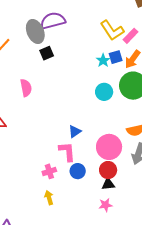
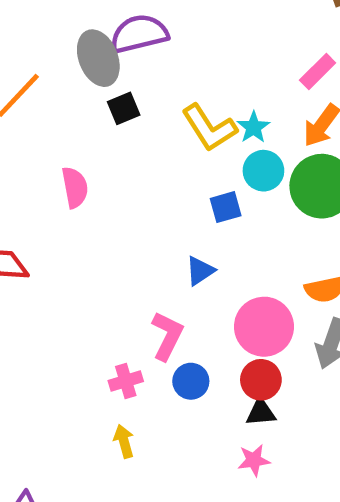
yellow L-shape: (112, 30) -> (209, 128), moved
blue square: (116, 57) -> (226, 207), moved
cyan circle: (104, 92) -> (263, 171), moved
blue triangle: (75, 131) -> (200, 271), moved
pink L-shape: (67, 152) -> (167, 336), turned 30

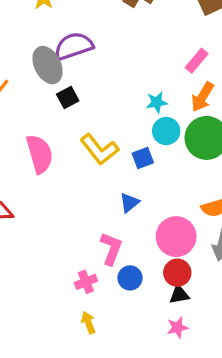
cyan star: (254, 127) -> (157, 102), turned 30
yellow L-shape: (209, 128) -> (99, 149), moved
pink semicircle: (75, 187) -> (40, 154), size x1.4

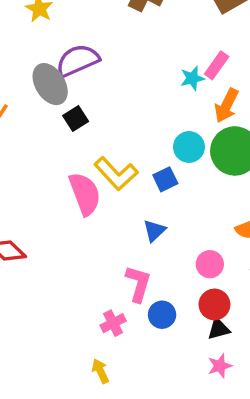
cyan star: (157, 102) -> (192, 78), moved
pink semicircle: (40, 154) -> (85, 194), moved
pink circle: (176, 237) -> (210, 264), size x0.6
yellow arrow: (88, 323) -> (100, 371), moved

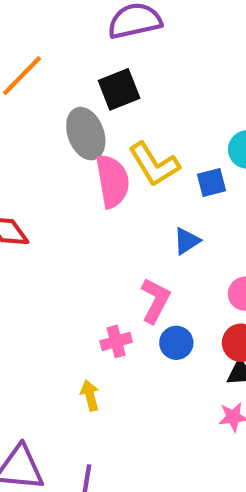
gray ellipse: (50, 84) -> (86, 134), moved
black square: (76, 119) -> (119, 89), size x1.4

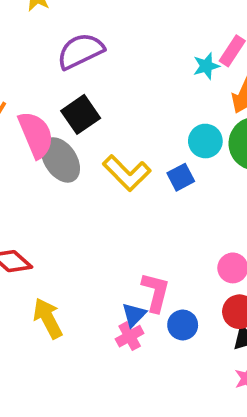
pink semicircle: (112, 181) -> (36, 135), moved
blue triangle: (187, 241) -> (134, 315), moved
yellow arrow: (90, 395) -> (48, 318), moved, size x1.5

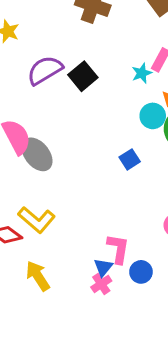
black square: (81, 114) -> (83, 76), moved
cyan circle: (205, 141) -> (153, 116), moved
yellow L-shape: (127, 173) -> (37, 220), moved

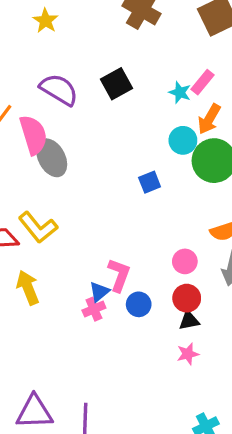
purple semicircle: (45, 70) -> (59, 90), moved, turned 51
cyan star: (142, 73) -> (180, 92), turned 30

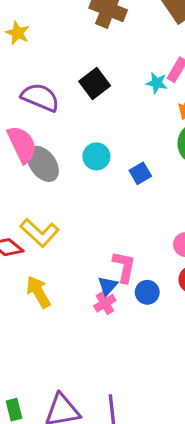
cyan circle: (183, 140) -> (96, 156), moved

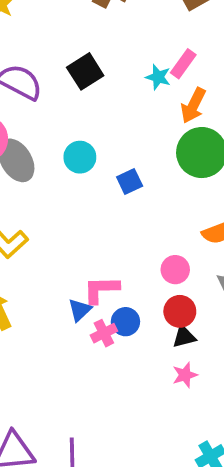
pink L-shape: (124, 267) -> (101, 289), turned -108
pink cross: (105, 303) -> (104, 333), moved

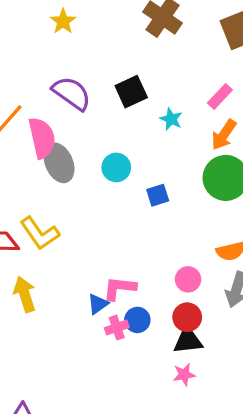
cyan star: (158, 77) -> (171, 119), moved
black triangle: (184, 337) -> (188, 340), size x1.4

